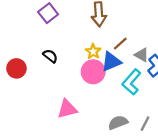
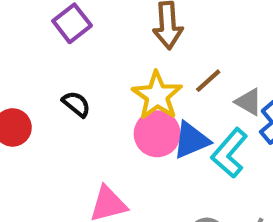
yellow star: (93, 51) -> (157, 96), size x1.6
blue triangle: (111, 62) -> (191, 140), moved

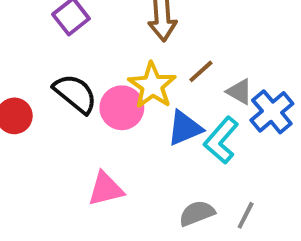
black semicircle: (76, 104) -> (75, 94), size x1.6
pink circle: (157, 134) -> (122, 108), moved

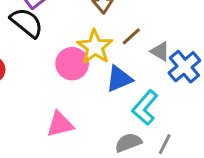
black semicircle: (75, 94) -> (27, 23), moved
cyan L-shape: (221, 140) -> (145, 108), moved

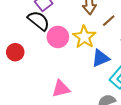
brown line: (131, 36) -> (109, 21), moved
pink circle: (72, 64) -> (58, 37), moved

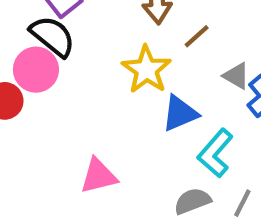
pink circle: (58, 37) -> (36, 70), moved

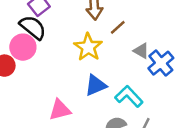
blue triangle: (180, 113) -> (96, 85), moved
cyan L-shape: (215, 153) -> (129, 96), turned 96

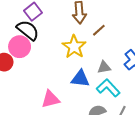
gray triangle: (141, 51) -> (104, 67), moved, turned -40
blue triangle: (96, 85) -> (80, 79), turned 30

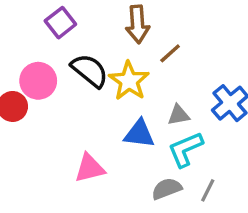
black semicircle: (28, 30) -> (90, 71), moved
cyan L-shape: (108, 88) -> (185, 149), turned -70

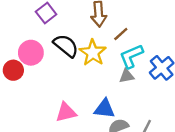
blue triangle: (139, 134) -> (104, 109), moved
cyan L-shape: (185, 149) -> (131, 56), moved

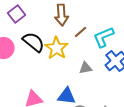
cyan L-shape: (131, 56) -> (104, 37), moved

